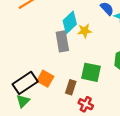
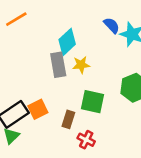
yellow star: (85, 31) -> (81, 65), moved
orange square: (45, 79) -> (38, 109), turned 35

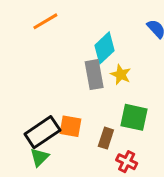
yellow star: (81, 65) -> (121, 75), turned 30
orange square: (38, 109) -> (70, 126), turned 36

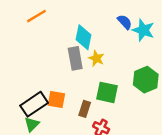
cyan diamond: (104, 48) -> (83, 37), turned -35

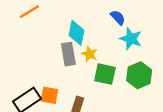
cyan star: (143, 30) -> (131, 39), moved
green square: (107, 92) -> (105, 74), moved

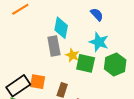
cyan star: (131, 39) -> (99, 42), moved
yellow star: (90, 54) -> (72, 55), moved

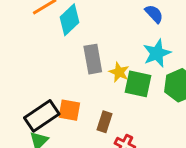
cyan diamond: (61, 28) -> (69, 20), moved, turned 35
cyan star: (99, 42) -> (157, 53), turned 30

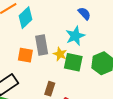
cyan star: (157, 53) -> (75, 36), moved
orange square: (69, 110) -> (25, 55), moved

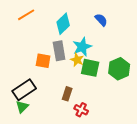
cyan diamond: (25, 18) -> (63, 24), moved
cyan star: (75, 36) -> (82, 47), moved

